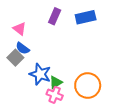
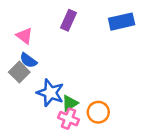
blue rectangle: (86, 17) -> (122, 22), moved
orange circle: (88, 86) -> (98, 112), moved, size x0.7

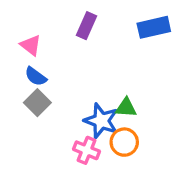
gray square: (19, 72) -> (37, 103), moved
blue star: (50, 93) -> (101, 121), moved
green triangle: (70, 103) -> (126, 108), moved, turned 36

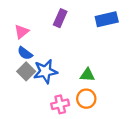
pink triangle: (31, 45) -> (22, 32), turned 42
blue star: (101, 121) -> (45, 71), moved, turned -30
pink cross: (87, 150) -> (60, 104), turned -36

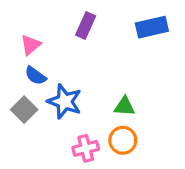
gray square: (26, 71) -> (24, 110), moved
blue star: (45, 71) -> (65, 101), turned 30

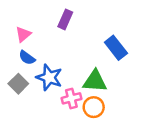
blue rectangle: (152, 27) -> (116, 48), moved, turned 65
green triangle: (124, 106) -> (95, 81), size x1.5
pink cross: (86, 148) -> (71, 98), moved

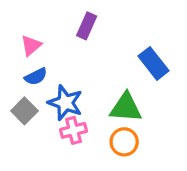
blue semicircle: (27, 58) -> (36, 77), turned -63
pink cross: (71, 98) -> (73, 130), moved

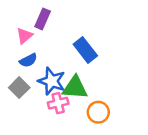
purple rectangle: (87, 26) -> (43, 19), moved
blue rectangle: (154, 63) -> (85, 50), moved
green triangle: (126, 108) -> (75, 88), moved

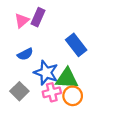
pink triangle: (24, 36) -> (22, 21), moved
gray square: (19, 88) -> (19, 91), moved
orange circle: (98, 112) -> (73, 96), moved

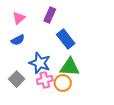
purple rectangle: (38, 17) -> (50, 15), moved
blue semicircle: (25, 54) -> (18, 40), moved
green triangle: (67, 78) -> (70, 67), moved

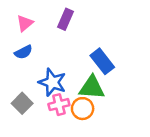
blue rectangle: (66, 39) -> (102, 61), moved

